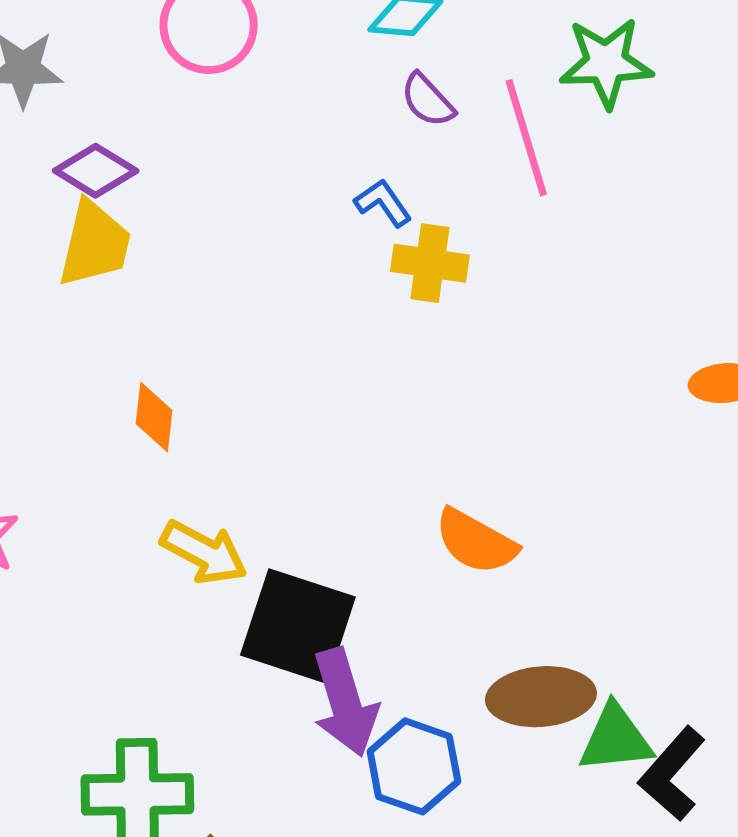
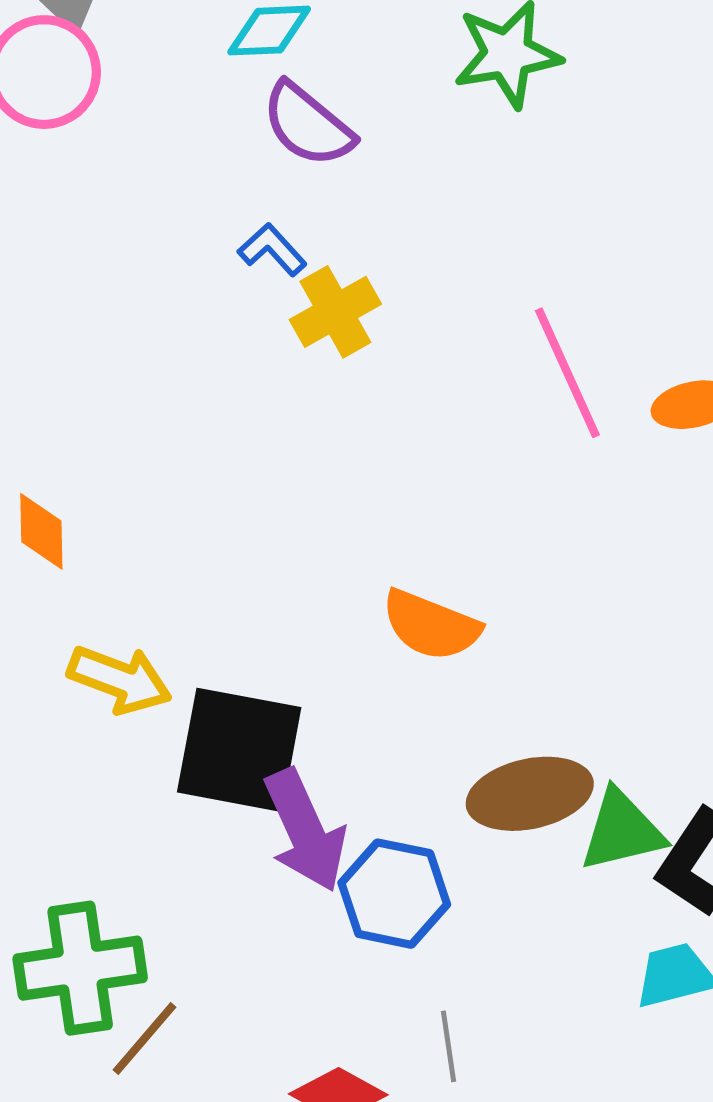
purple semicircle: (428, 100) -> (308, 125), size x1.4
pink line: (526, 138) -> (567, 373), moved
yellow cross: (430, 263) -> (335, 312), turned -30

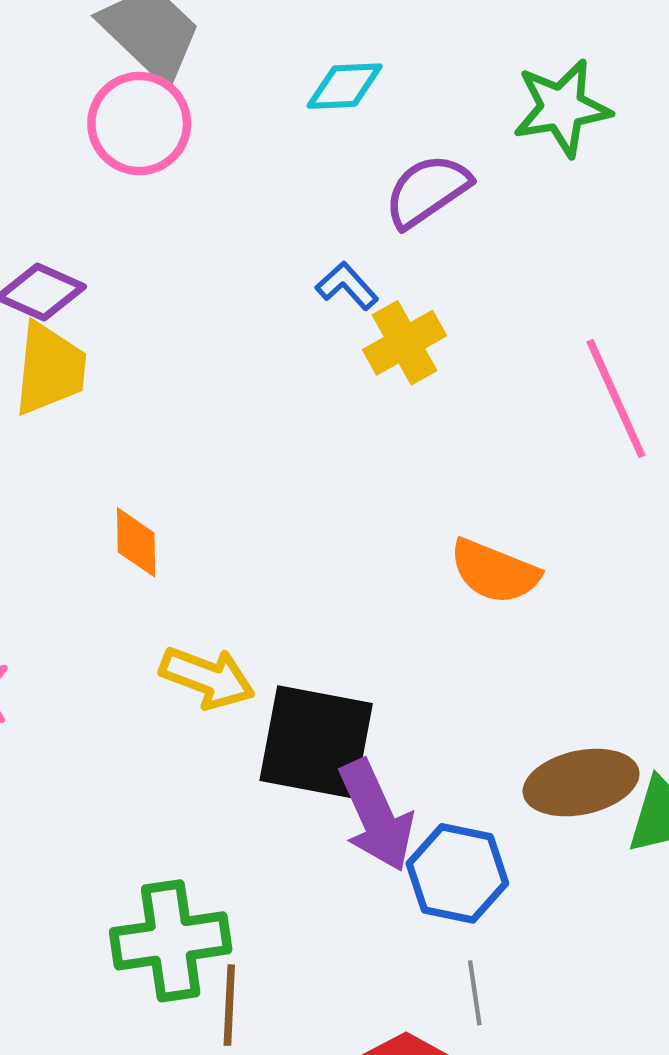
purple semicircle: (308, 125) -> (427, 191), moved, turned 106
orange semicircle: (431, 625) -> (495, 571), moved
brown line: (144, 1038) -> (229, 1005), turned -38
gray line: (449, 1046) -> (475, 993), moved

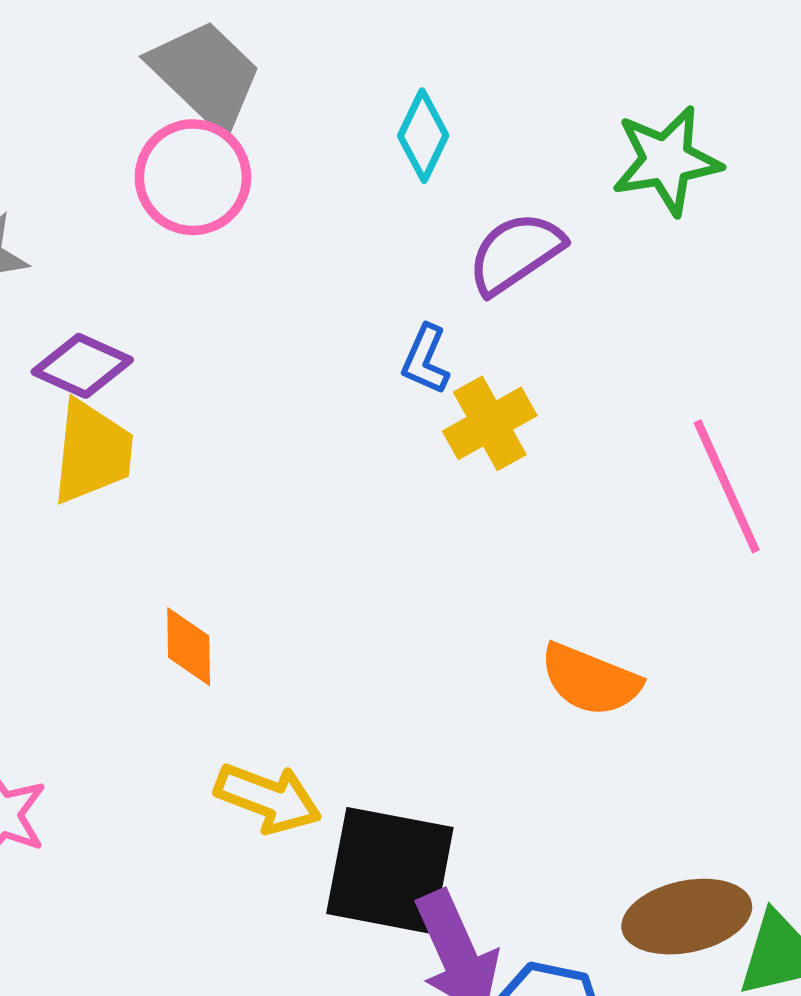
cyan diamond: (345, 86) -> (423, 136), turned -62
blue L-shape: (347, 286) -> (425, 360), turned -114

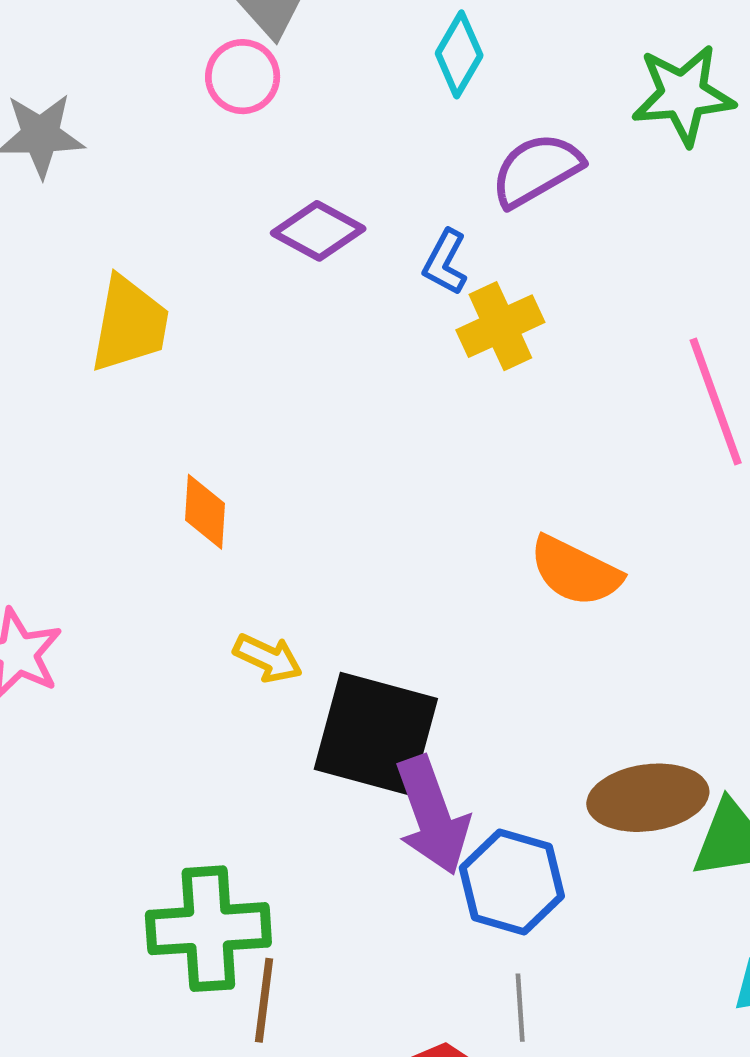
pink circle: (193, 177) -> (243, 77), size x0.7
purple diamond: (82, 366) -> (318, 231), moved
yellow arrow: (268, 798) -> (268, 658), size x0.7

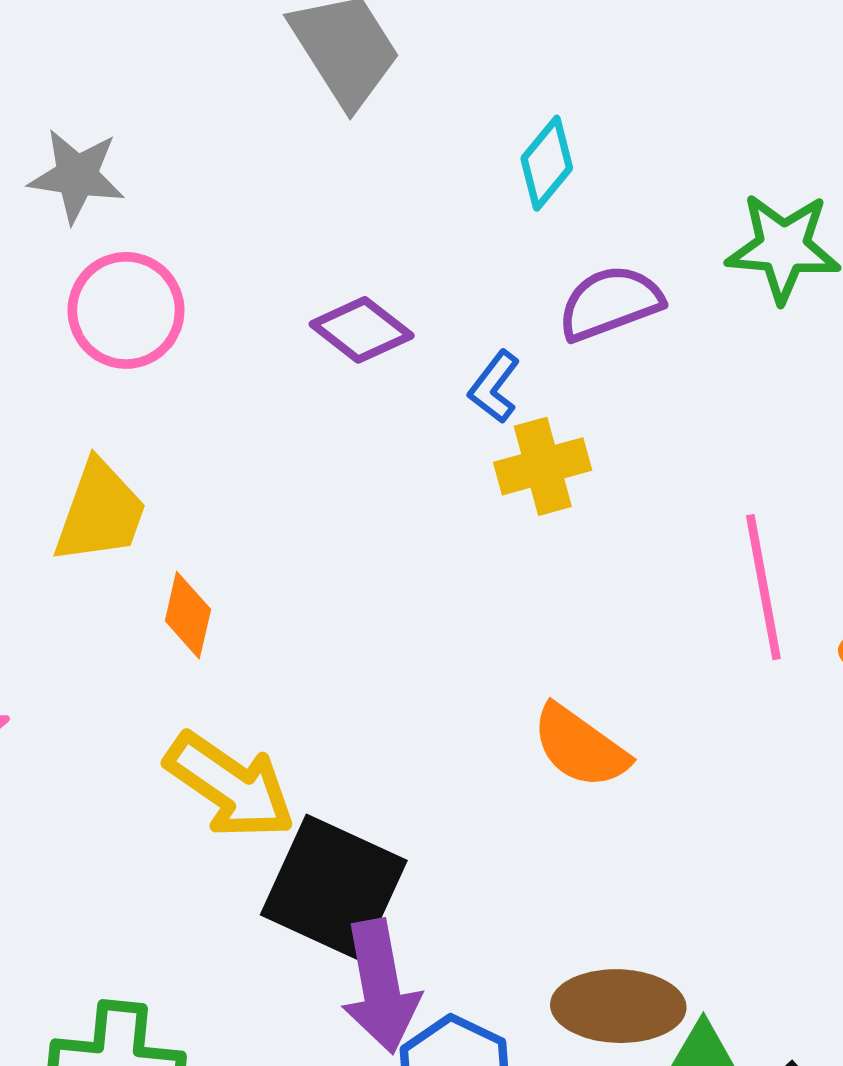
pink circle: (243, 77) -> (126, 310), moved, size x1.4
yellow trapezoid: (130, 324) -> (100, 512), moved
yellow arrow: (268, 658) -> (230, 786), size x1.8

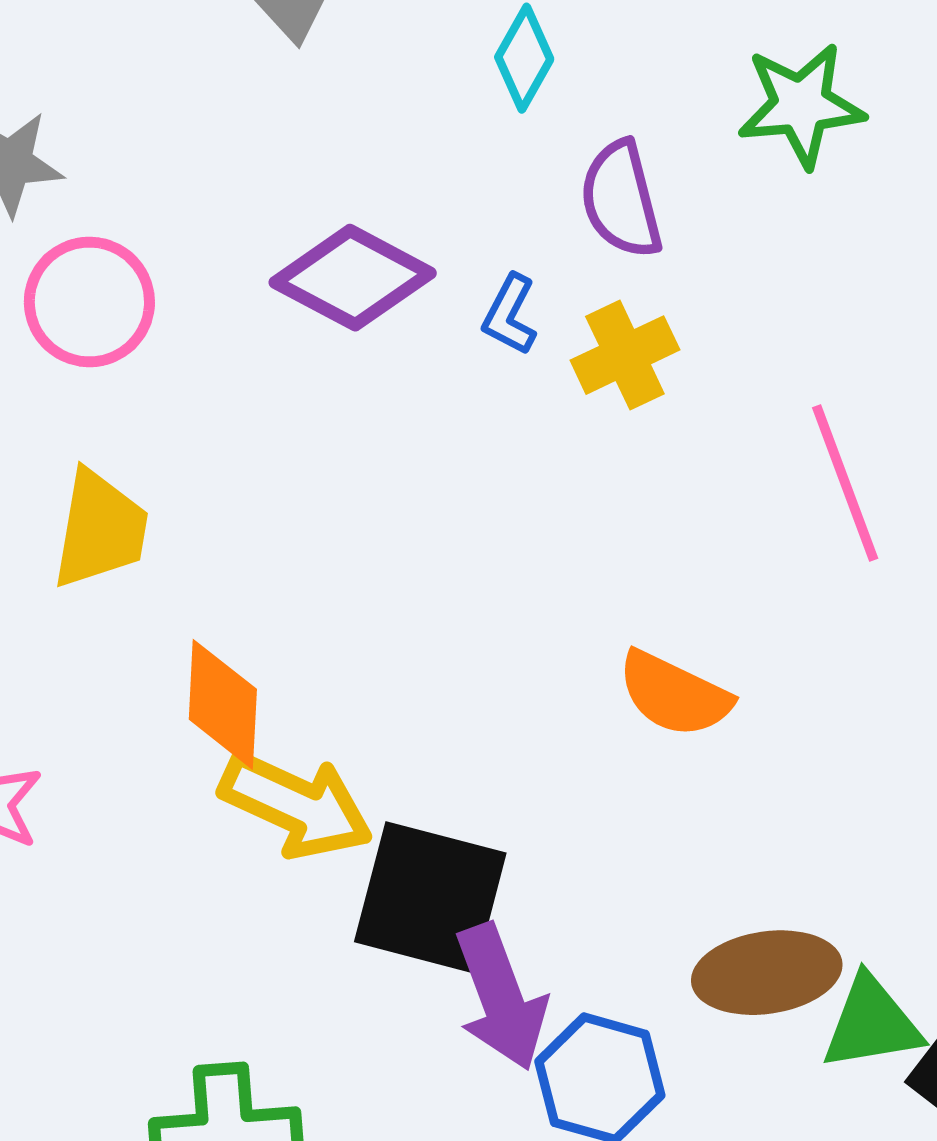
purple semicircle: (610, 303) -> (621, 200), turned -74
purple diamond: (362, 330) -> (353, 278), size x1.4
yellow cross: (543, 466) -> (625, 355), moved
orange diamond: (188, 615) -> (223, 704), moved, size x1.4

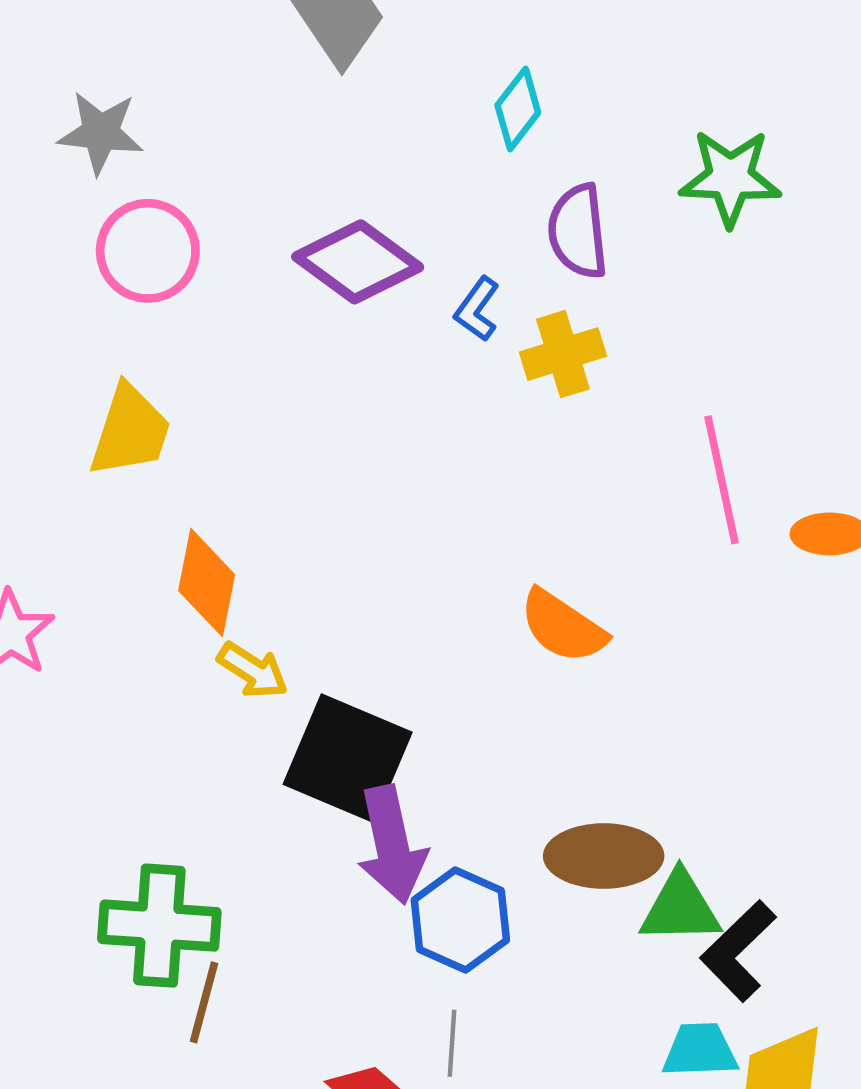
yellow arrow: (296, 805) -> (253, 670), size x0.6

